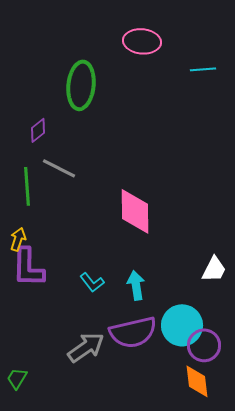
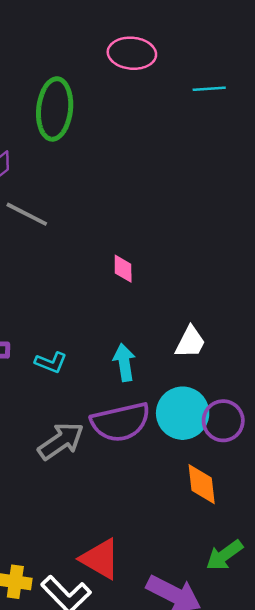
pink diamond: (135, 211) -> (123, 269), size x0.5
white trapezoid: (214, 269) -> (190, 342), moved
cyan L-shape: (92, 282) -> (51, 362), moved, turned -30
purple circle: (204, 345) -> (223, 421), moved

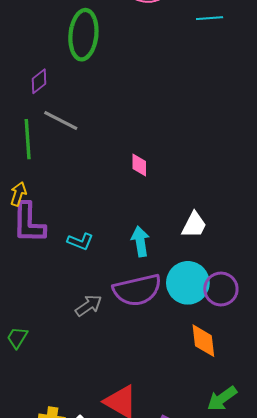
gray arrow: (61, 441) -> (89, 306), size x0.7

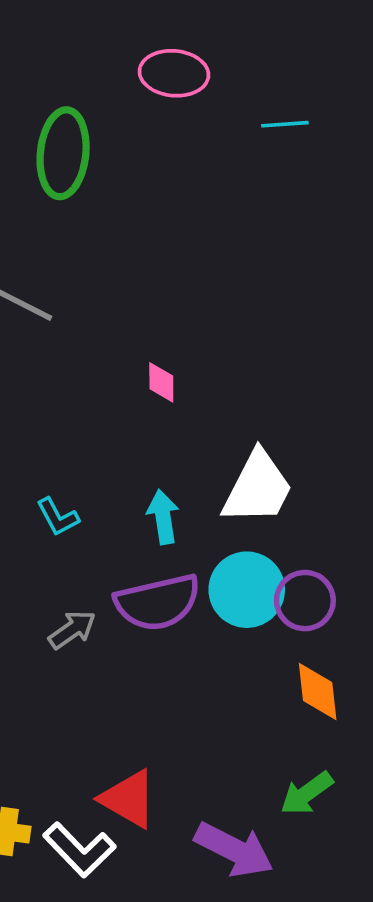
white trapezoid: (194, 225) -> (258, 488), size x1.6
cyan L-shape: (80, 241) -> (58, 517), turned 40
orange diamond: (203, 341) -> (318, 691), moved

